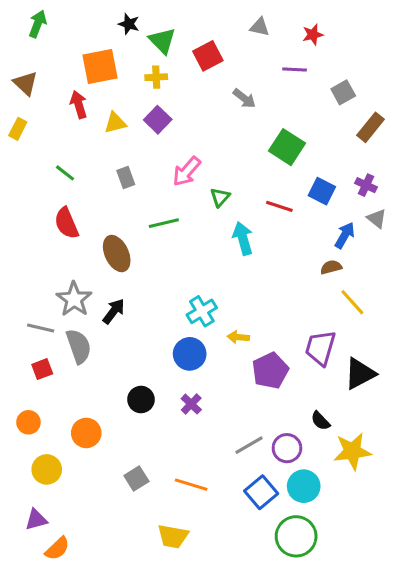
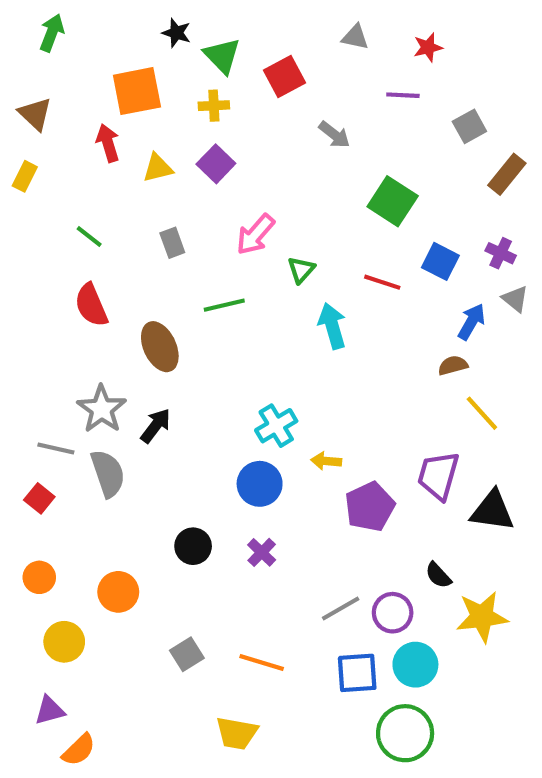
red square: (42, 369) -> (39, 498), moved, turned -30
black triangle: (360, 374) -> (492, 511), turned 36
blue square: (261, 492) -> (357, 673), turned 36

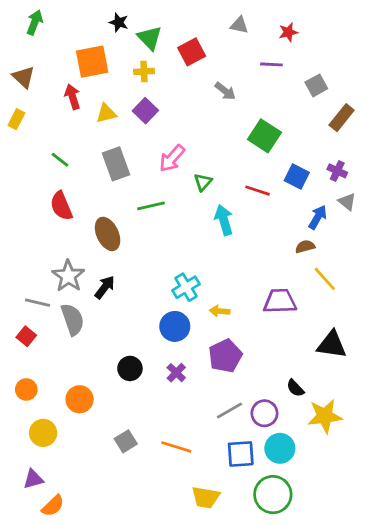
gray rectangle: (172, 243) -> (116, 164), size x1.6
purple trapezoid: (438, 476) -> (280, 301), moved, turned 72
purple pentagon: (370, 507) -> (225, 356), moved
yellow trapezoid: (237, 733) -> (206, 497), moved

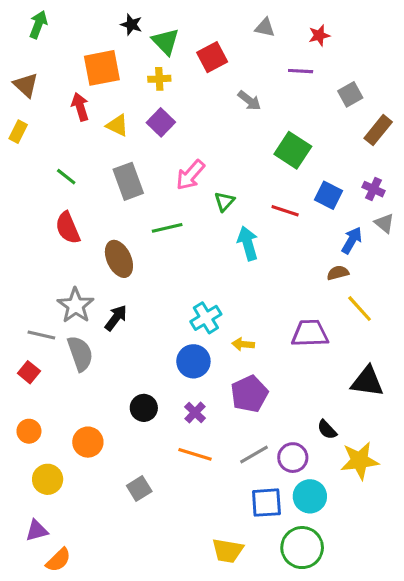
yellow triangle: (106, 113) -> (117, 125), turned 40
orange line: (176, 447) -> (195, 454), moved

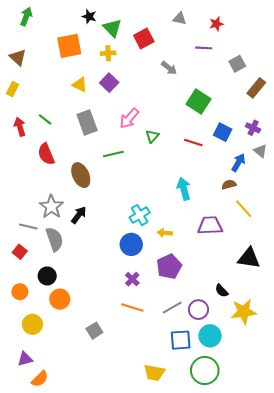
red arrow: (80, 107) -> (20, 127), moved
cyan arrow: (248, 243) -> (184, 189), moved
black circle: (144, 408) -> (47, 276), moved

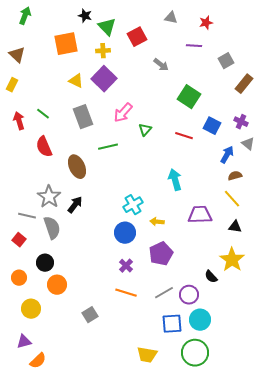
purple square: (109, 83) -> (104, 79), size x1.4
brown semicircle: (229, 185) -> (235, 176), moved
black triangle: (249, 258) -> (235, 227), moved, size x0.6
yellow star: (244, 312) -> (232, 260), moved, turned -30

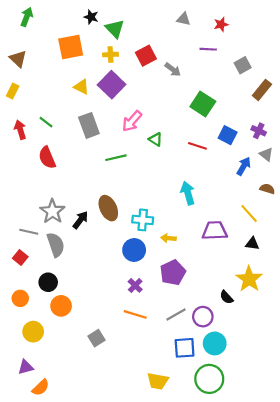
red square: (137, 37) -> (146, 56), moved
green triangle: (145, 130) -> (156, 139), turned -40
brown ellipse: (77, 167) -> (108, 208), moved
brown semicircle: (235, 176) -> (267, 189), moved, turned 32
cyan cross: (133, 205) -> (143, 220), turned 36

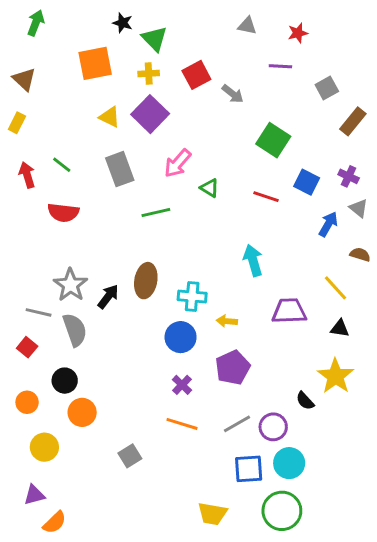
red semicircle: (47, 158) -> (63, 213), turned -60
brown ellipse: (108, 208) -> (146, 281), turned 35

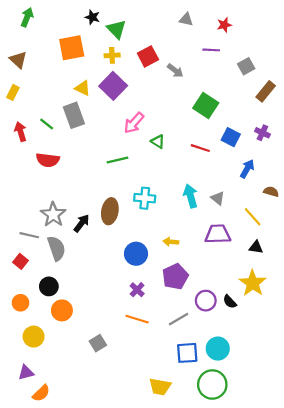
gray rectangle: (120, 169) -> (74, 115), moved
gray triangle: (359, 208) -> (218, 198), moved
cyan cross: (192, 297) -> (145, 198), moved
purple circle: (273, 427) -> (206, 301), moved

